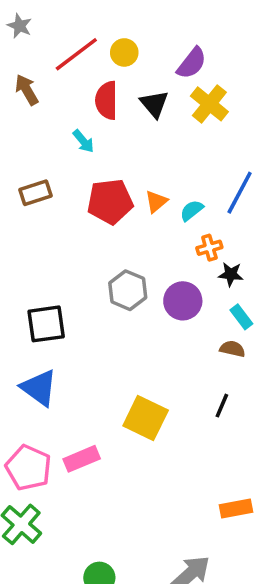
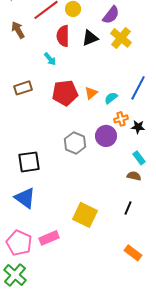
black triangle: (154, 104) -> (90, 38), turned 48
black star: (231, 274) -> (138, 127), moved
purple circle: (183, 301) -> (106, 136), moved
orange rectangle: (236, 508) -> (133, 253), moved, turned 48

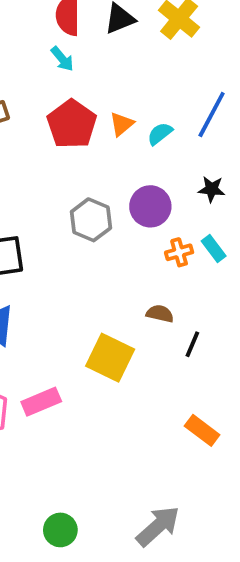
cyan arrow: (50, 59) -> (62, 59), moved
red pentagon: (65, 93) -> (72, 124), turned -30
orange cross: (121, 119) -> (179, 252), moved
brown semicircle: (134, 176) -> (160, 314), moved

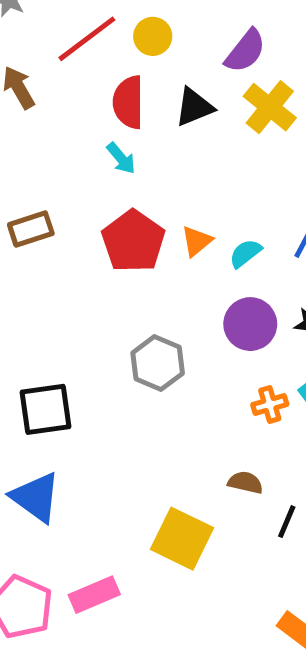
purple circle: (150, 206) -> (250, 324), moved

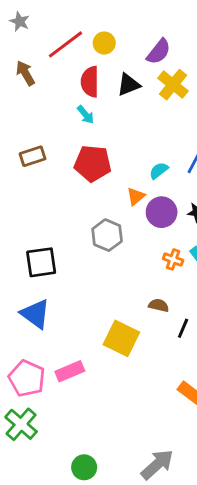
red pentagon: (133, 241) -> (93, 163), turned -30
orange triangle: (197, 241) -> (136, 196), moved
orange cross: (270, 405) -> (173, 259), turned 36

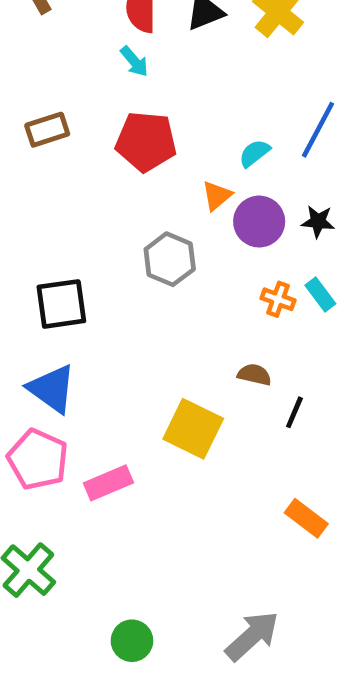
pink pentagon: (27, 378) -> (38, 459), moved

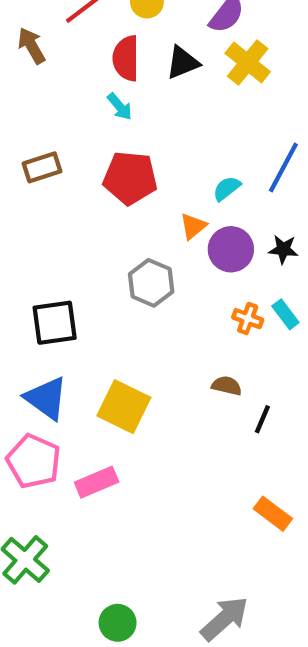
yellow square: (193, 429) -> (124, 407), moved

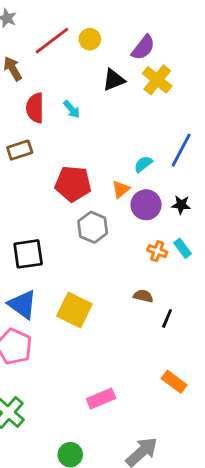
red semicircle: (126, 58) -> (35, 108), moved
red pentagon: (130, 178) -> (73, 184), moved
pink rectangle: (97, 482) -> (101, 398), moved

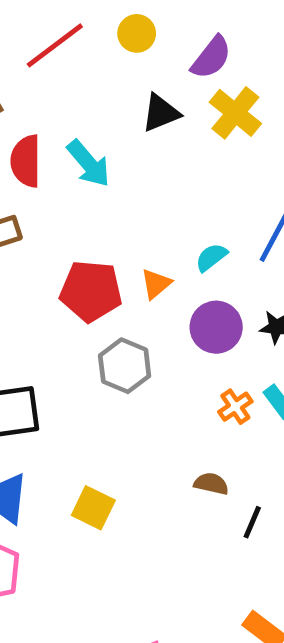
yellow circle: (90, 39) -> (137, 33), moved
cyan arrow: (72, 109) -> (89, 163), size x1.5
orange triangle: (121, 189) -> (156, 284), moved
orange cross: (157, 251) -> (235, 407), turned 36
yellow square: (74, 310) -> (93, 508), size x0.7

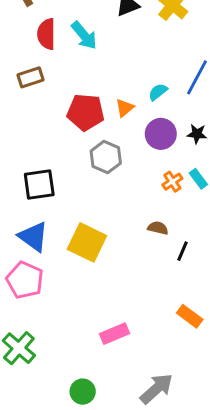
yellow square: (93, 508) -> (87, 242), size x1.5

